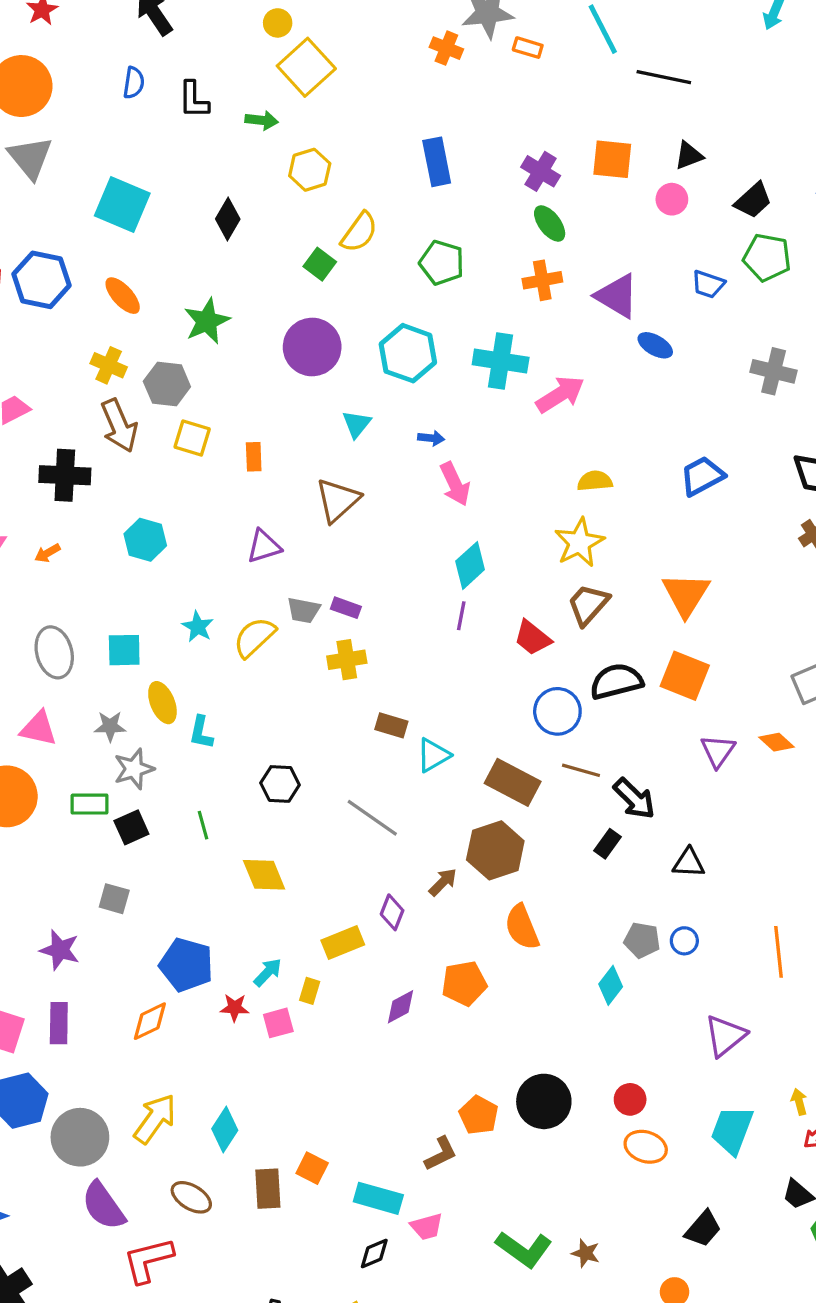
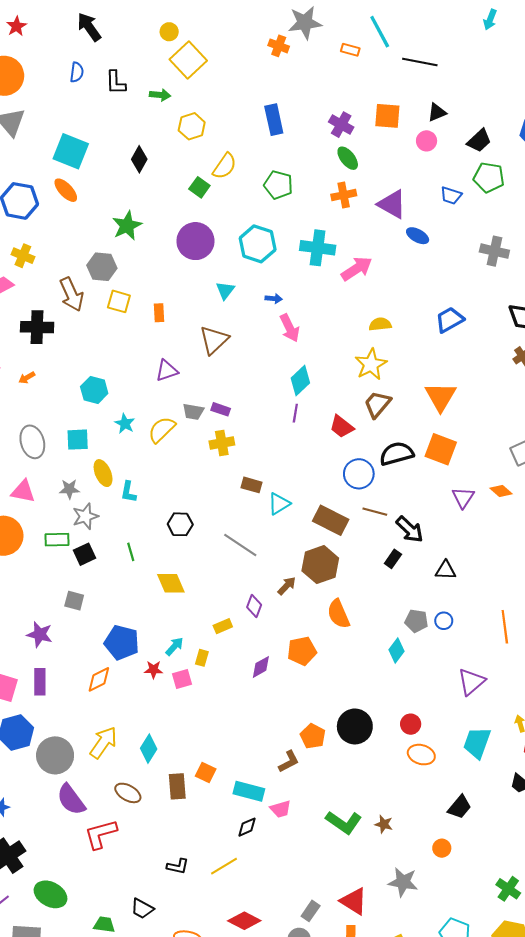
orange rectangle: (528, 48) -> (350, 50), moved
orange ellipse: (123, 296) -> (66, 190), moved
yellow cross: (109, 365) -> (23, 256), moved
cyan hexagon: (145, 540) -> (94, 390), moved
yellow rectangle: (343, 943) -> (223, 626), size x0.7

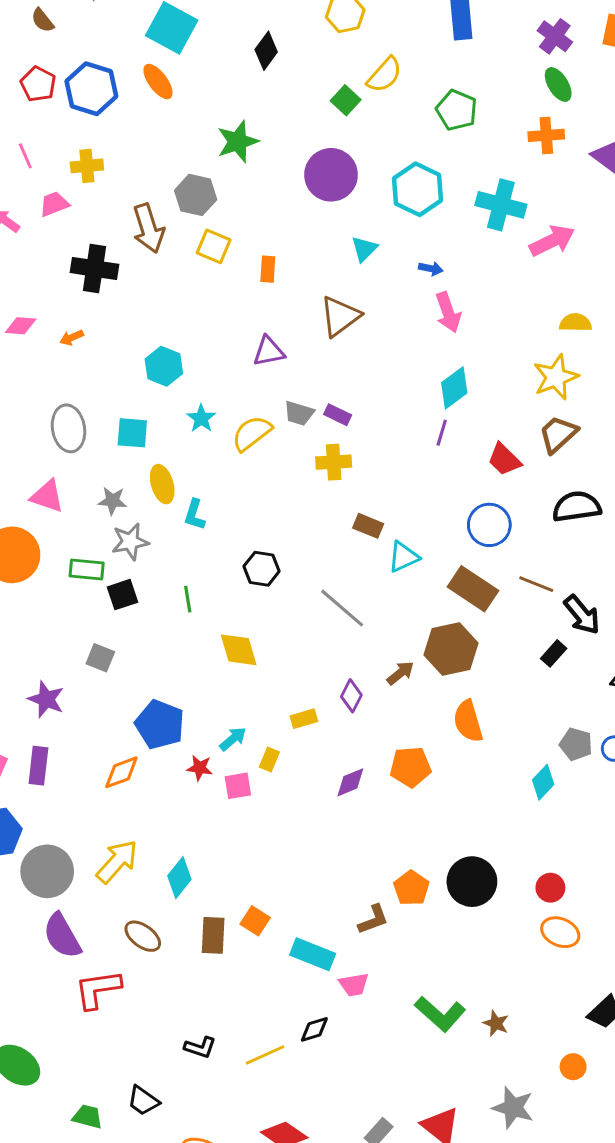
yellow cross: (23, 256) -> (87, 166), turned -35
blue circle: (359, 474) -> (489, 525), moved
black diamond: (247, 827) -> (314, 1029), moved

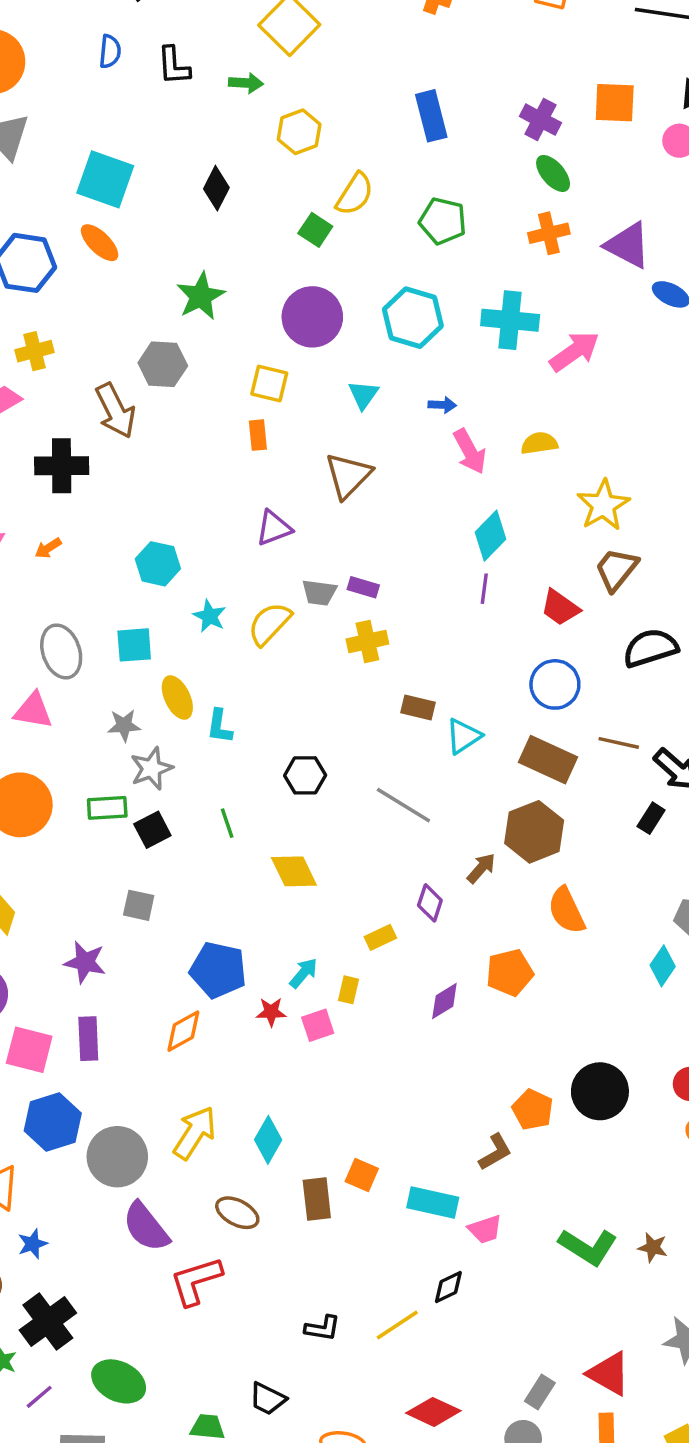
yellow square: (214, 246) -> (269, 383), moved
yellow semicircle: (575, 323) -> (539, 443), moved
pink triangle: (47, 496) -> (33, 711), moved

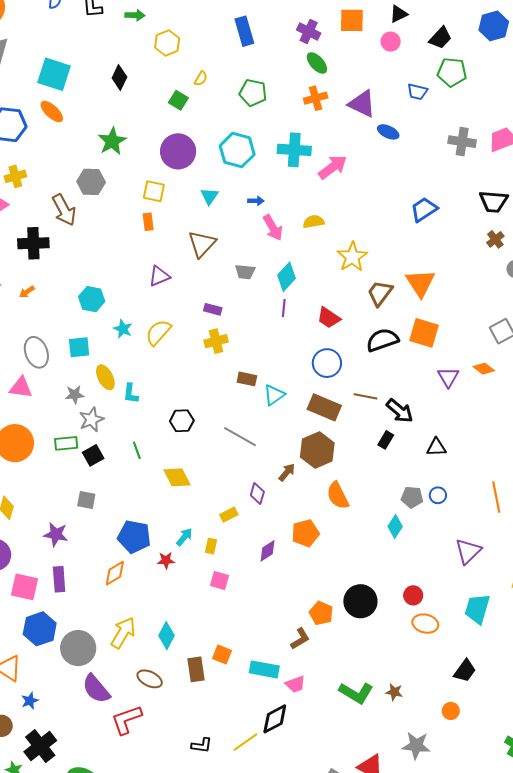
yellow semicircle: (355, 194) -> (201, 79), size x0.6
brown trapezoid: (616, 569) -> (380, 293), moved
gray trapezoid: (319, 593) -> (245, 272), moved
pink square: (318, 1025) -> (220, 581), moved, turned 36
black diamond: (448, 1287) -> (275, 719), size x1.5

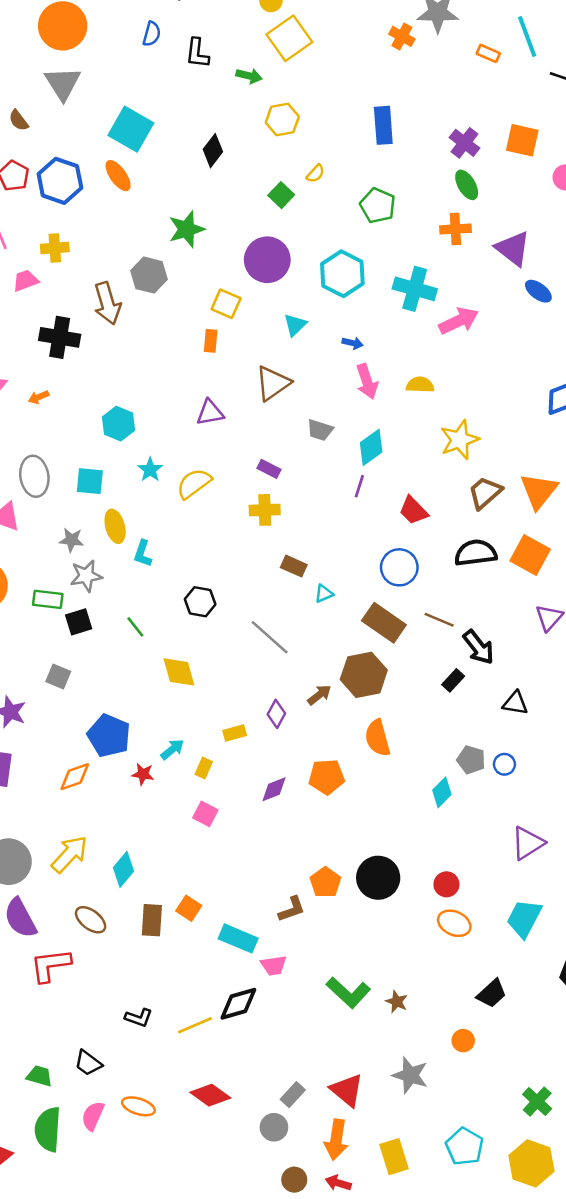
cyan triangle: (274, 395) -> (324, 594), size x0.7
green line: (137, 450) -> (135, 627), turned -30

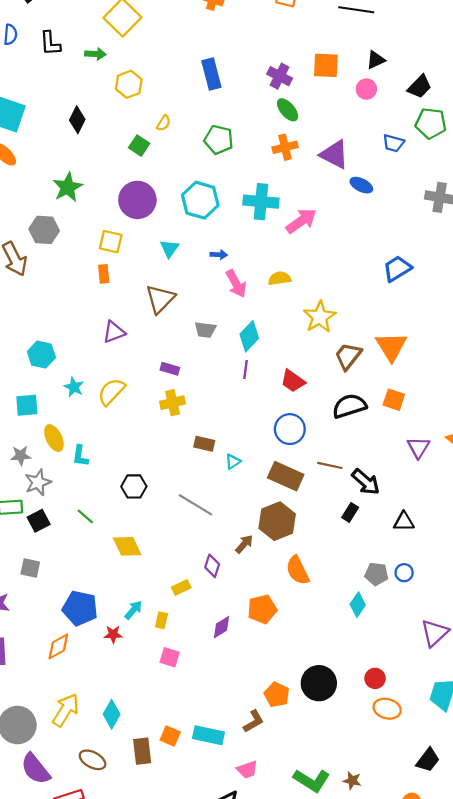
orange square: (530, 555) -> (394, 400), size x0.7
cyan rectangle: (238, 938) -> (208, 735), moved

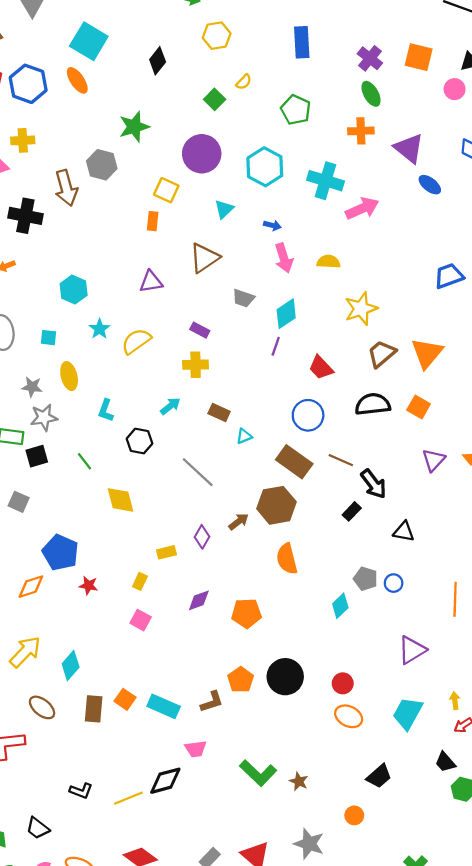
cyan square: (27, 405) -> (48, 338), size x0.7
cyan L-shape: (80, 456) -> (106, 410), moved
orange pentagon: (262, 609) -> (246, 613), moved
cyan arrow: (133, 610) -> (170, 406), moved

